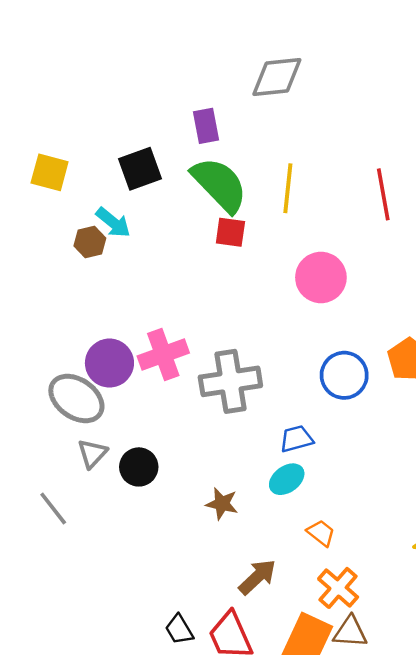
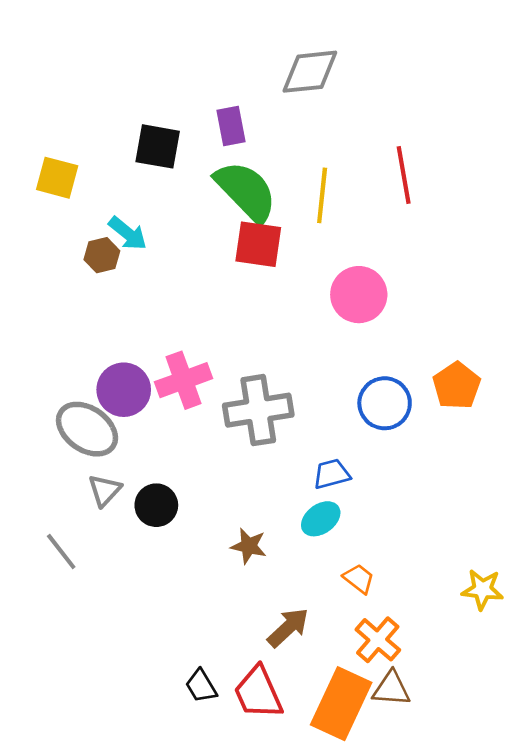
black square: (140, 169) -> (158, 146), moved, turned 30
red line: (383, 194) -> (404, 175), moved
red square: (230, 232) -> (258, 244), size x1.4

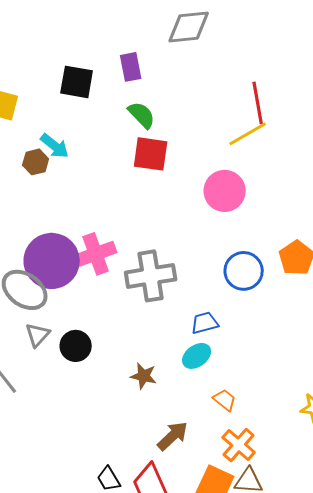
green semicircle: (246, 191) -> (142, 115), size x0.6
yellow line: (322, 195) -> (248, 134), moved, turned 54
purple circle: (124, 390) -> (52, 261), size x1.4

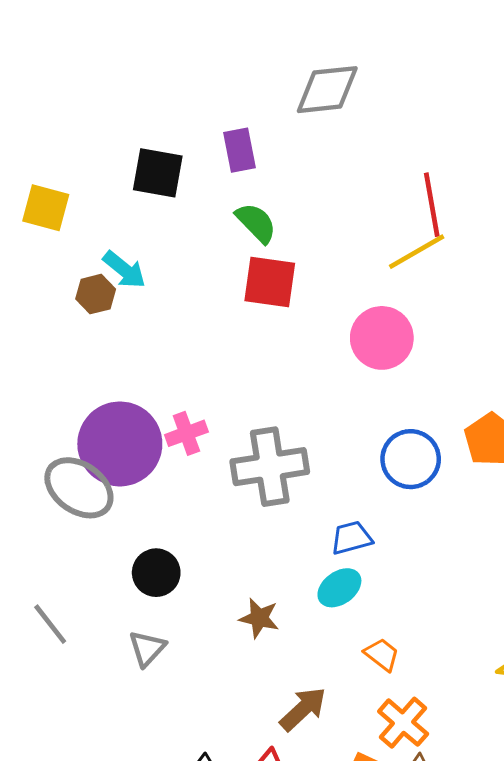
pink cross: (96, 254) -> (186, 433), size x0.7
gray triangle: (38, 335) -> (147, 648), moved

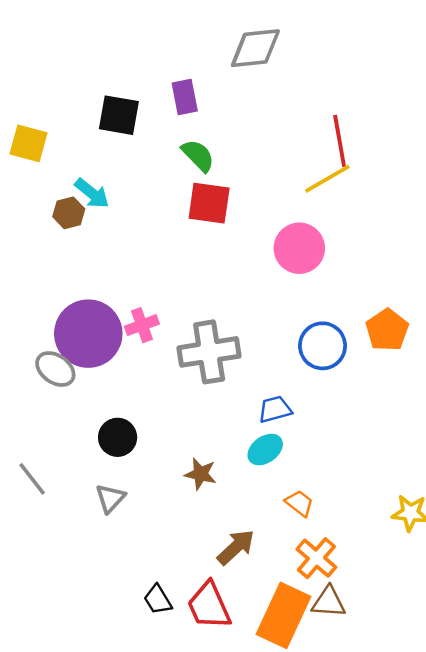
gray ellipse: (79, 488) -> (55, 369), size x0.7

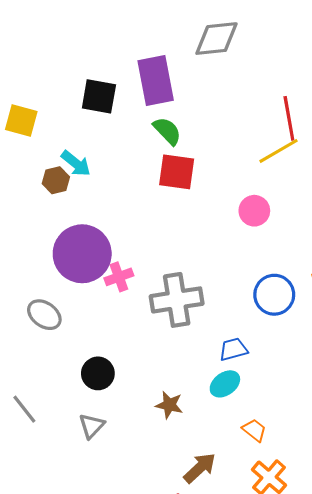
purple rectangle: (185, 97) -> (156, 81), size x1.6
pink circle: (299, 248) -> (254, 211), size x0.7
purple circle: (88, 334) -> (82, 254), moved

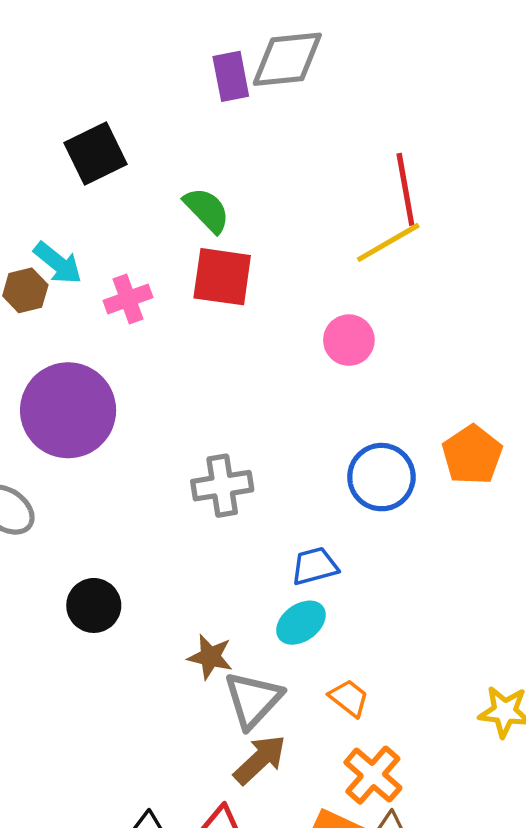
purple rectangle: (156, 81) -> (231, 76), moved, size x0.6
black square: (99, 96) -> (95, 153), turned -36
pink cross: (119, 277) -> (128, 299), moved
gray cross: (177, 300) -> (222, 486), size x0.7
gray triangle: (92, 426) -> (253, 700), moved, size x1.4

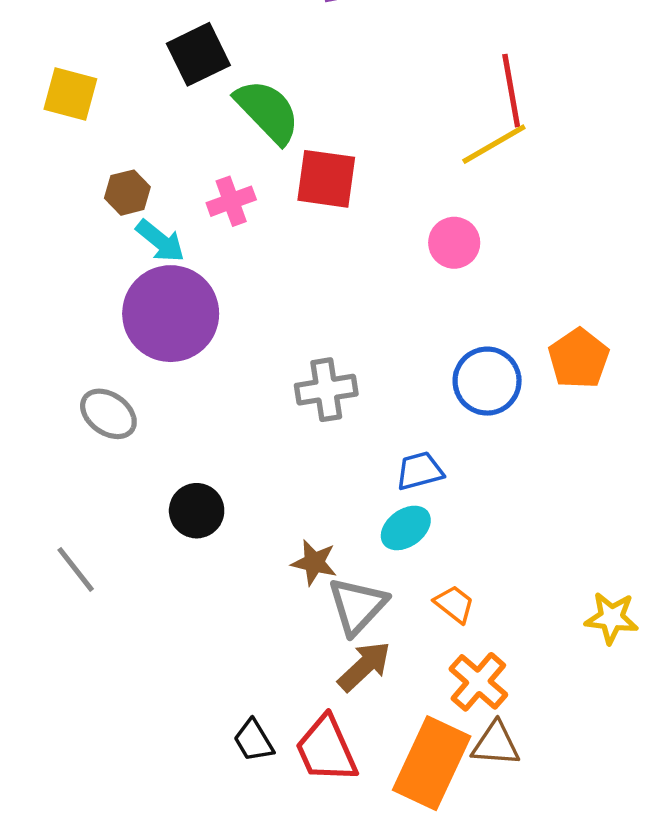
green semicircle: (207, 210) -> (267, 111), moved, size x1.4
cyan arrow: (58, 263) -> (160, 241), moved

